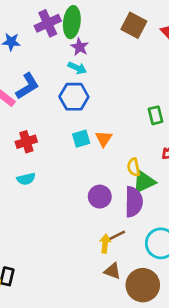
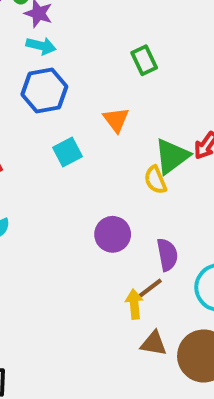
green rectangle: (155, 115) -> (144, 60), moved
orange triangle: (104, 139) -> (116, 120), moved
green triangle: (144, 182) -> (172, 156), moved
purple semicircle: (134, 202) -> (167, 255), moved, size x0.7

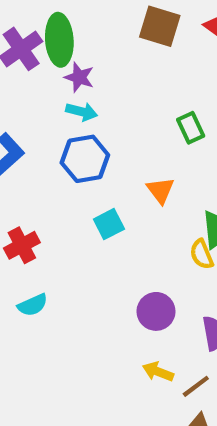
brown line: (149, 289) -> (196, 386), moved
yellow arrow: (134, 304) -> (158, 372), moved, turned -64

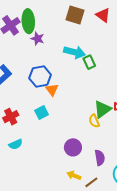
cyan arrow: (82, 112) -> (74, 52), moved, size x1.5
orange triangle: (160, 190) -> (52, 90), moved
cyan square: (109, 224) -> (42, 113), moved

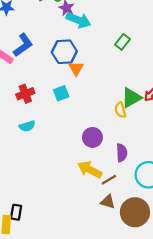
cyan arrow: (74, 52) -> (79, 20), moved
green rectangle: (89, 62) -> (123, 42), turned 56
yellow arrow: (74, 175) -> (90, 170), size x1.5

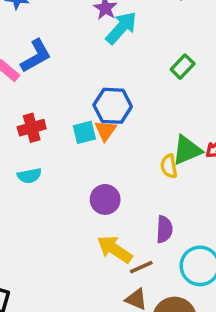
cyan arrow: (79, 20) -> (121, 28), turned -75
blue hexagon: (64, 52) -> (113, 106), moved
orange triangle: (76, 69) -> (105, 131), moved
purple circle: (92, 137) -> (105, 199), moved

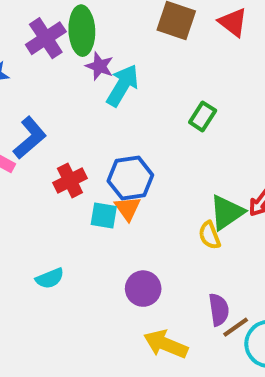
red cross: (32, 128) -> (70, 181), moved
cyan square: (84, 132) -> (104, 215), turned 35
brown line: (141, 267) -> (236, 327), moved

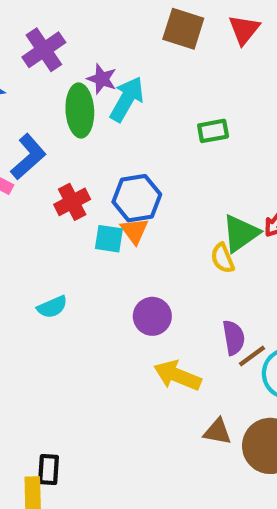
red triangle: (233, 22) -> (244, 30), turned 32
green ellipse: (82, 31) -> (80, 110), moved
green rectangle: (203, 116) -> (213, 131), turned 48

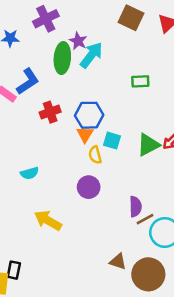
cyan square: (109, 239) -> (112, 141), moved
yellow semicircle: (223, 258) -> (95, 155), moved
yellow arrow: (177, 375) -> (48, 220), moved

